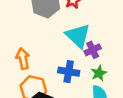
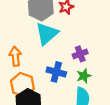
cyan triangle: (78, 36) -> (47, 34), moved, turned 30

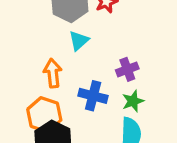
cyan triangle: (47, 34) -> (79, 41), size x0.6
orange arrow: (15, 56) -> (53, 73), moved

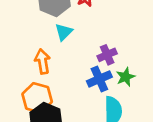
blue cross: (93, 96) -> (99, 79), moved, turned -35
green star: (133, 101) -> (126, 77), moved

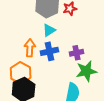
green star: (126, 77) -> (86, 71), size x1.5
blue cross: (99, 79) -> (49, 51), moved

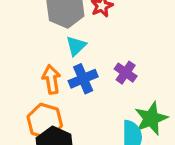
purple cross: (77, 53) -> (126, 73), turned -32
green star: (86, 71) -> (151, 118), moved

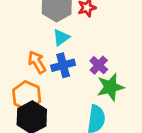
orange arrow: (51, 79) -> (37, 62), turned -30
green star: (151, 118) -> (110, 87), moved

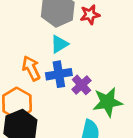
purple cross: (99, 65) -> (82, 85), moved

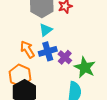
green star: (107, 102) -> (85, 67), turned -30

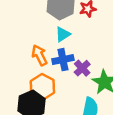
orange hexagon: (20, 76) -> (42, 87), moved

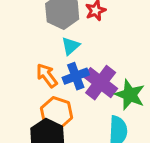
purple cross: (82, 68) -> (101, 83), size x1.6

